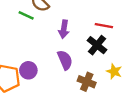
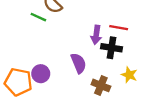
purple arrow: (64, 29) -> (96, 35), moved
black cross: (97, 45) -> (112, 48), turned -30

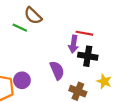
red line: (119, 28) -> (84, 33), moved

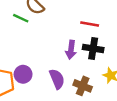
purple arrow: (73, 44) -> (71, 50), moved
purple semicircle: (57, 70) -> (57, 79), moved

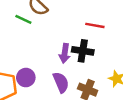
black cross: (93, 49) -> (83, 51), moved
purple arrow: (71, 50) -> (65, 53), moved

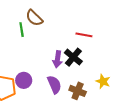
green line: (23, 19) -> (22, 30), turned 56
black cross: (83, 51) -> (73, 57), turned 30

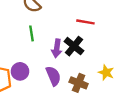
green line: (22, 30) -> (31, 33), moved

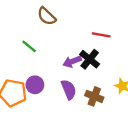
green line: (31, 33) -> (29, 46), moved, turned -42
purple arrow: (57, 48) -> (72, 62), turned 60

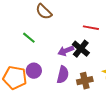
purple semicircle: (69, 89) -> (63, 75), turned 36
brown cross: (94, 96) -> (85, 81), turned -35

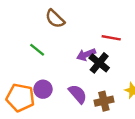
purple arrow: (66, 51) -> (86, 55), moved
purple semicircle: (63, 75) -> (78, 94), turned -54

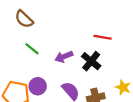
brown semicircle: (55, 19) -> (24, 19), moved
purple arrow: (86, 55) -> (64, 57), moved

